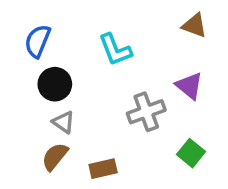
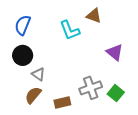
brown triangle: (194, 26) -> (94, 16), moved
black circle: (55, 84) -> (23, 55), moved
gray cross: (146, 112) -> (91, 88), moved

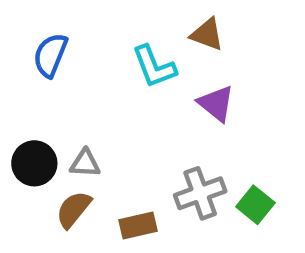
purple triangle: (115, 52) -> (216, 103), moved
black circle: (23, 55) -> (34, 163), moved
gray triangle: (38, 74) -> (85, 163), turned -32

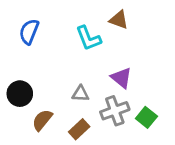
purple triangle: (216, 103) -> (121, 78), moved
gray triangle: (85, 163) -> (80, 94), moved
brown rectangle: (138, 226) -> (79, 129), turned -30

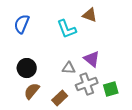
black circle: (20, 94) -> (27, 68), moved
gray triangle: (80, 94) -> (69, 68), moved
green square: (146, 117) -> (111, 89), turned 35

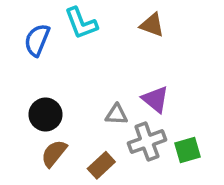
cyan L-shape: (67, 29) -> (81, 23), moved

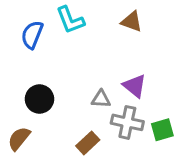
gray cross: (147, 142) -> (127, 122), turned 32
brown semicircle: (54, 153) -> (19, 139), moved

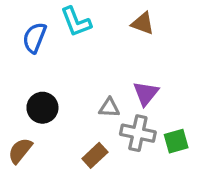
purple triangle: (135, 86) -> (146, 93), turned 30

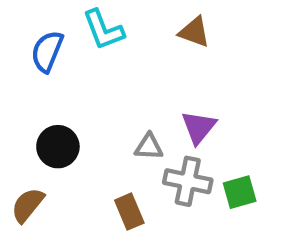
brown rectangle: (95, 155) -> (129, 212), turned -70

